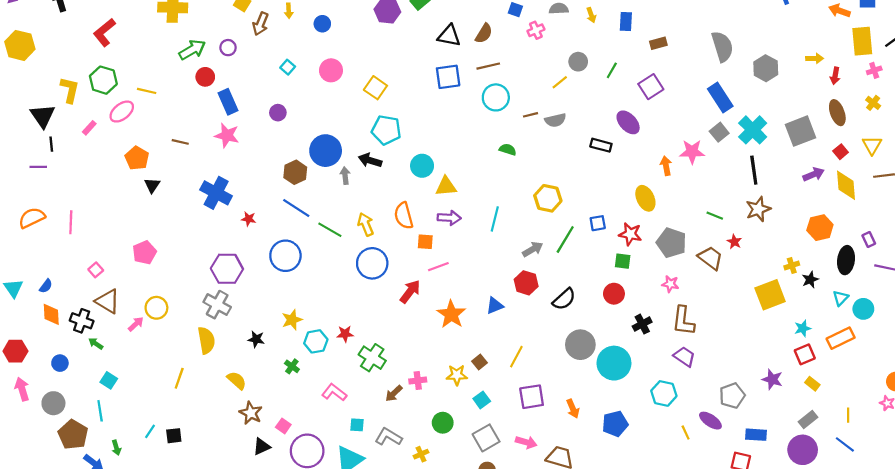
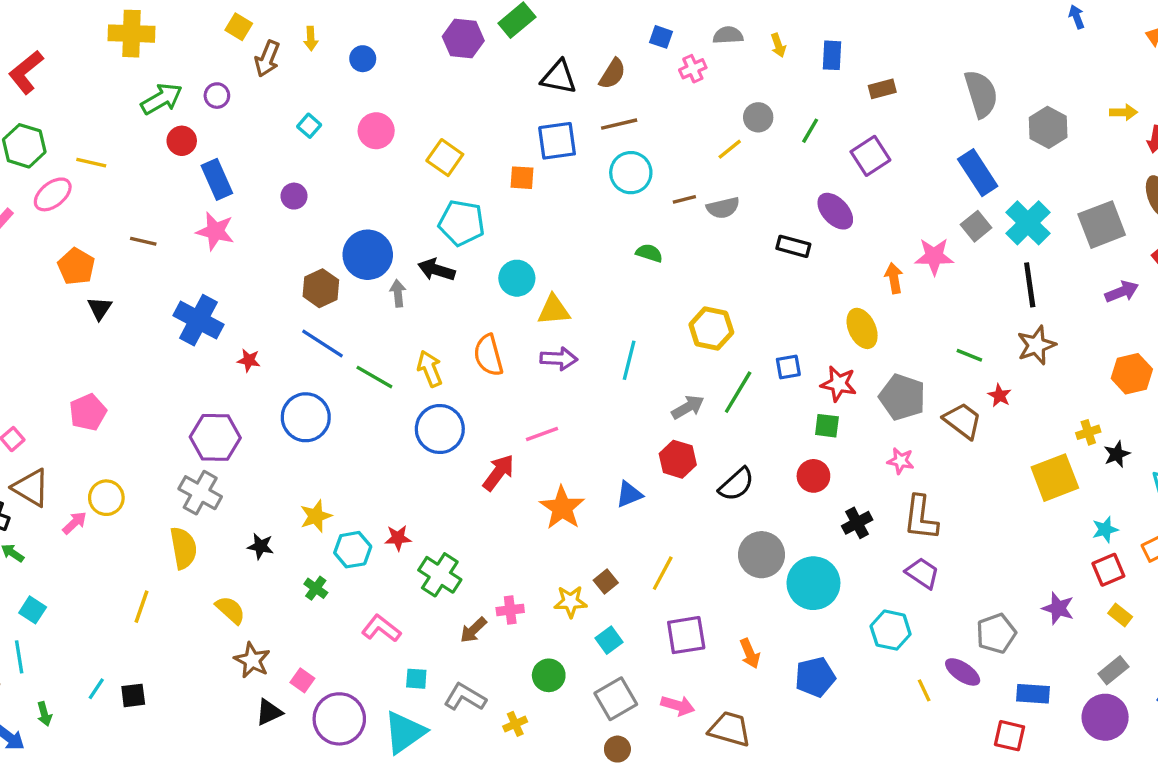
orange square: (425, 242) -> (522, 178), moved

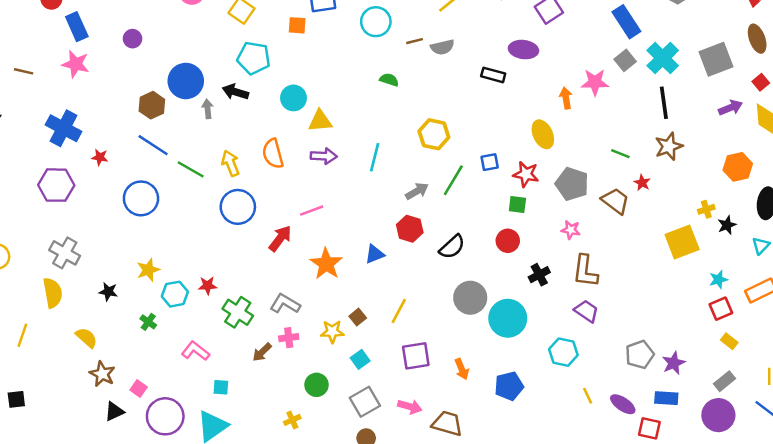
purple ellipse: (835, 211) -> (523, 50), turned -40
purple hexagon: (215, 437) -> (56, 185), moved
purple star: (1058, 608) -> (674, 363), moved, turned 30
purple ellipse: (963, 672) -> (623, 404), moved
gray L-shape: (465, 697) -> (285, 304), moved

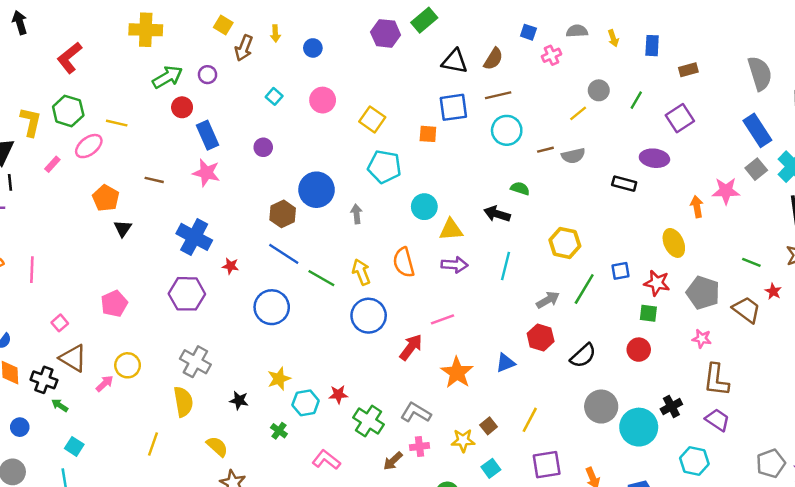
black arrow: (235, 92) -> (497, 214), moved
gray arrow: (208, 109) -> (356, 214), moved
black cross: (539, 275) -> (671, 407), moved

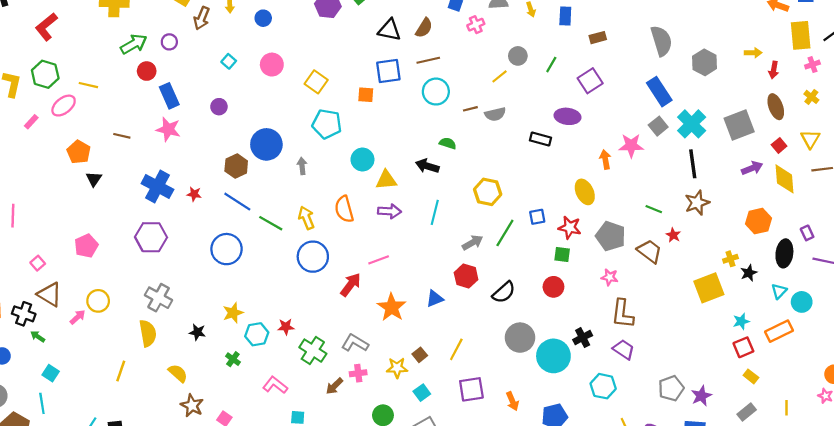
red star: (231, 266) -> (194, 194), moved

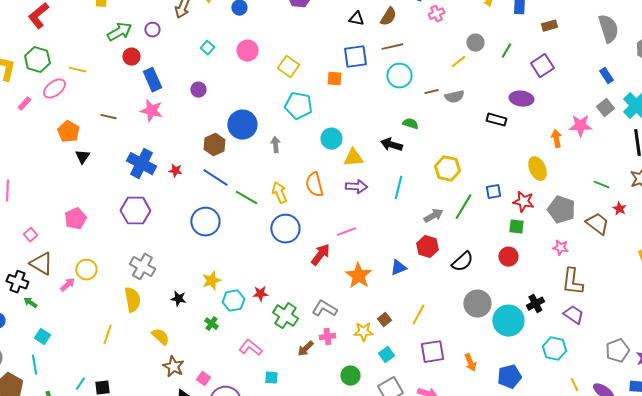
black triangle: (389, 30) -> (356, 19), size x0.7
blue rectangle: (659, 92) -> (606, 76), size x0.6

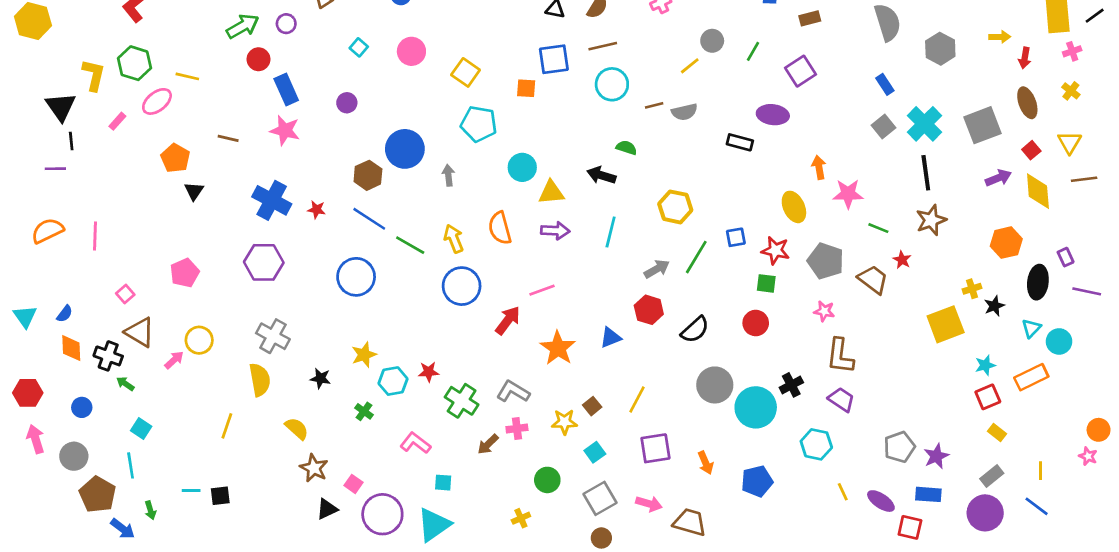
pink star: (580, 126) -> (848, 194), moved
cyan line: (80, 384) -> (191, 490), turned 56

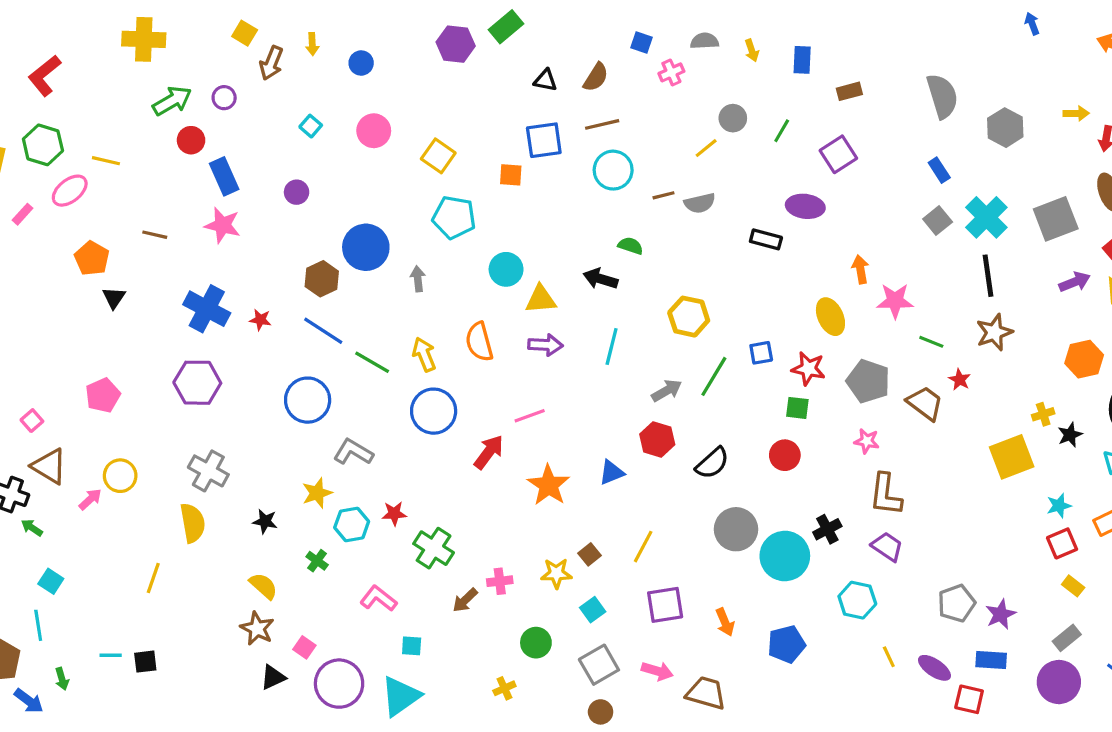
gray L-shape: (513, 392) -> (353, 452), moved
yellow semicircle: (297, 429) -> (263, 586), moved

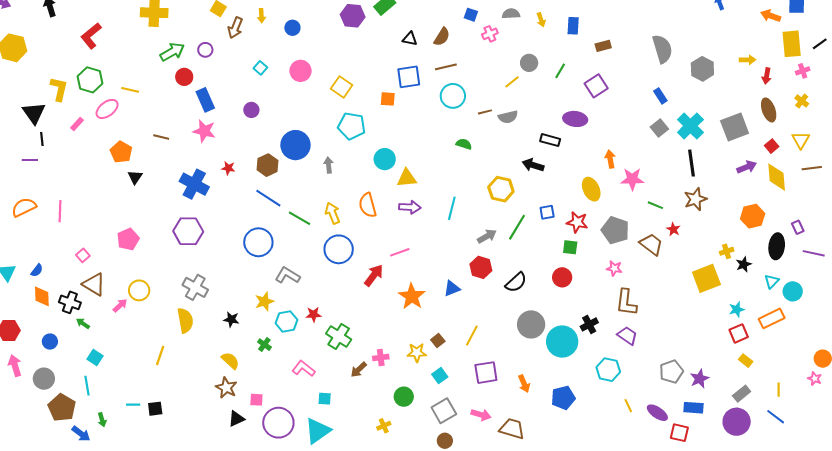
black arrow: (601, 279) -> (533, 165), moved
red star: (260, 320) -> (228, 168), moved
pink square: (304, 647) -> (256, 400), turned -32

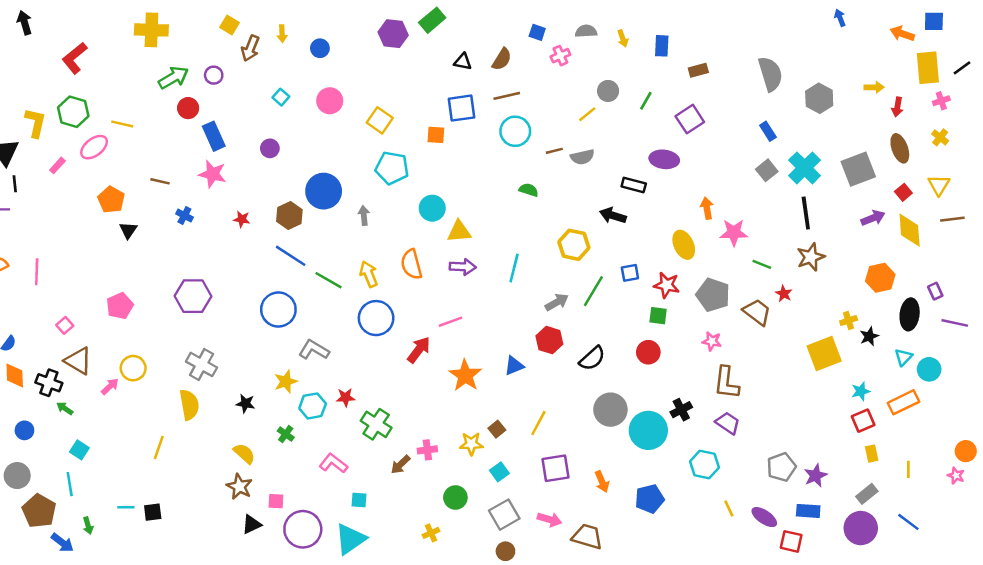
blue cross: (194, 184) -> (184, 216), moved, size x0.5
yellow rectangle: (746, 361) -> (872, 454), turned 40
yellow line: (779, 390) -> (908, 469), moved

